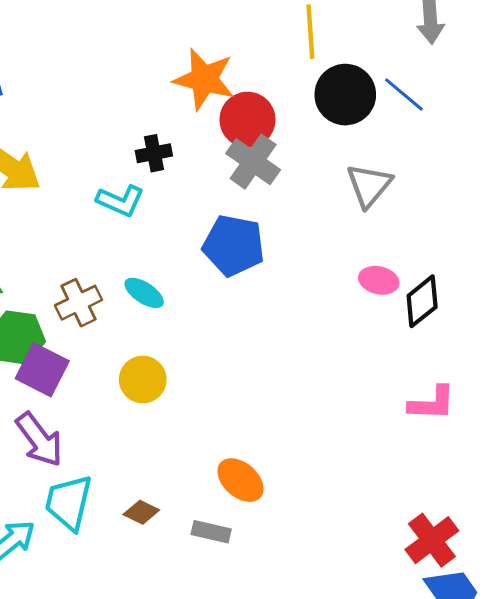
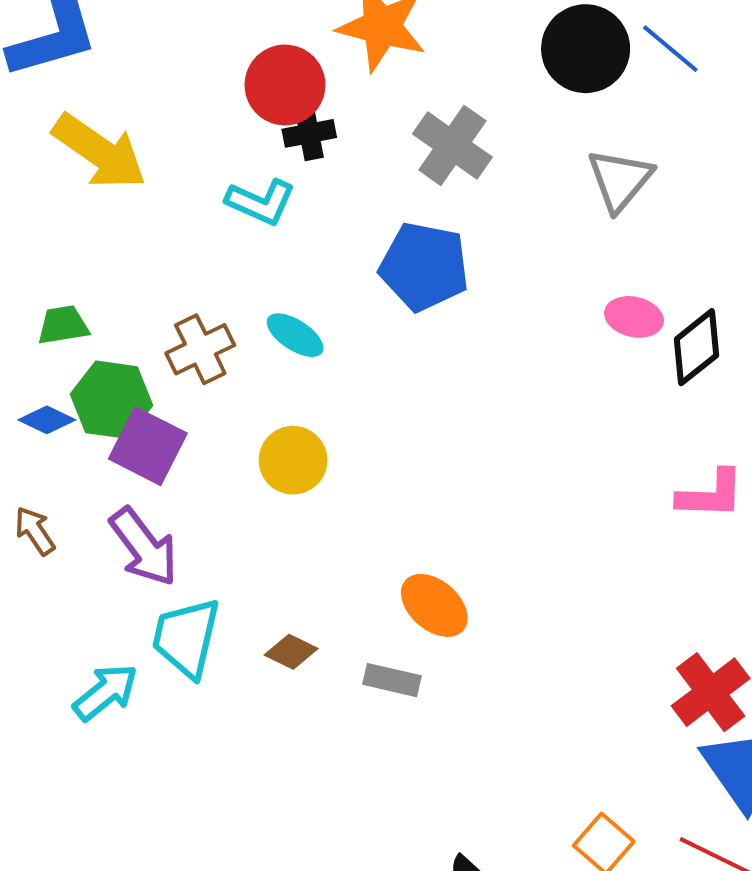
red circle: (247, 120) -> (285, 85), moved

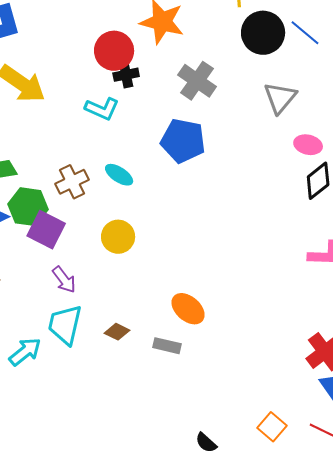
pink ellipse: (634, 317) -> (308, 145), moved
purple arrow: (144, 547) -> (64, 280), moved, size x0.7

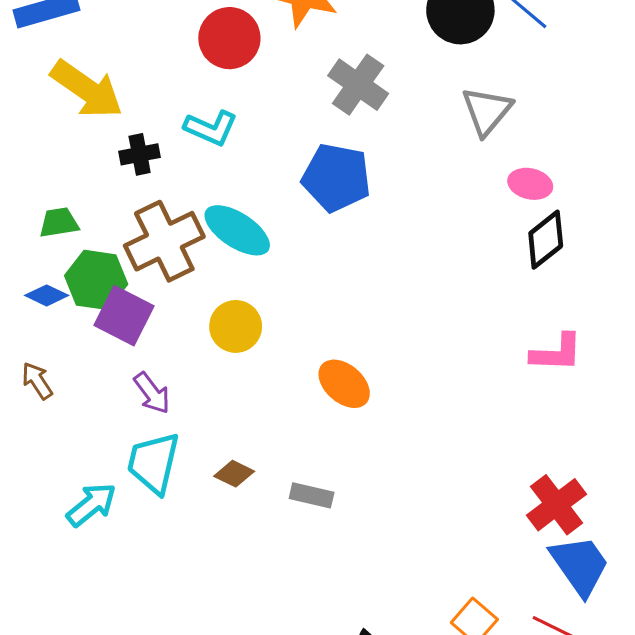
black cross: (126, 75) -> (140, 154), moved
cyan ellipse: (119, 175) -> (237, 230), size x1.5
brown cross: (72, 182) -> (164, 241), size x1.5
orange ellipse: (188, 309) -> (344, 384), moved

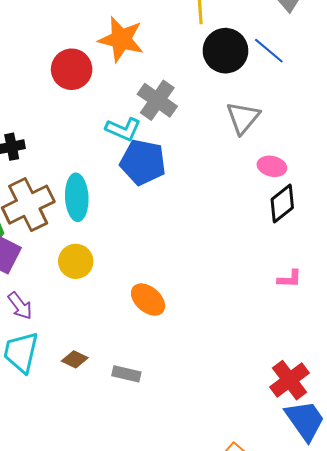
cyan L-shape: (211, 128) -> (123, 129), moved
cyan ellipse: (237, 230) -> (77, 197), turned 54
pink L-shape: (557, 353) -> (289, 279), size x0.7

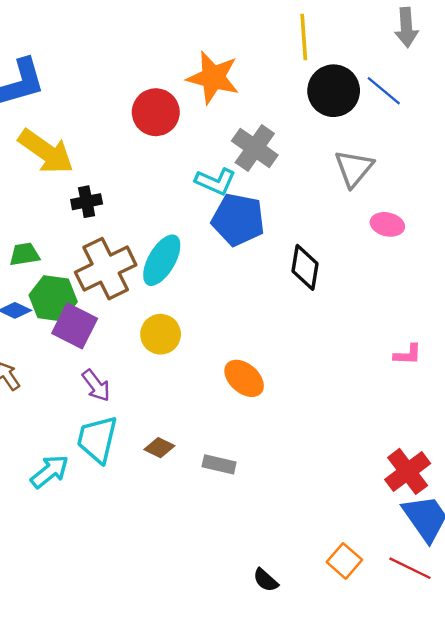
cyan ellipse: (77, 197) -> (162, 260), turned 33
black diamond: (282, 203) -> (305, 267), moved, turned -42

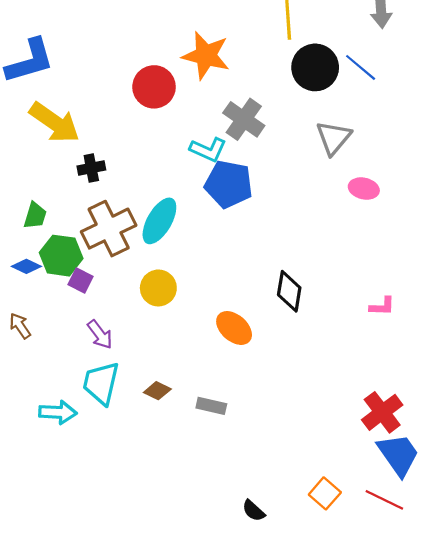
green trapezoid: (24, 254) -> (35, 216), turned 116
black diamond: (305, 267) -> (289, 291), moved
purple square: (75, 326) -> (81, 280), size x0.6
cyan arrow: (50, 471) -> (58, 412), turned 42

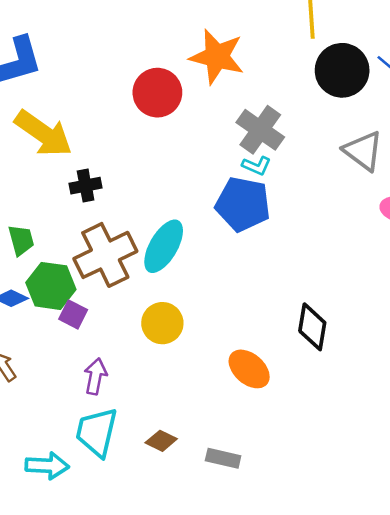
gray triangle: (334, 138) -> (363, 151), turned -33
cyan L-shape: (208, 150) -> (257, 166), moved, size x0.7
green trapezoid: (35, 216) -> (21, 240), turned -32
purple arrow: (100, 334) -> (95, 376), turned -132

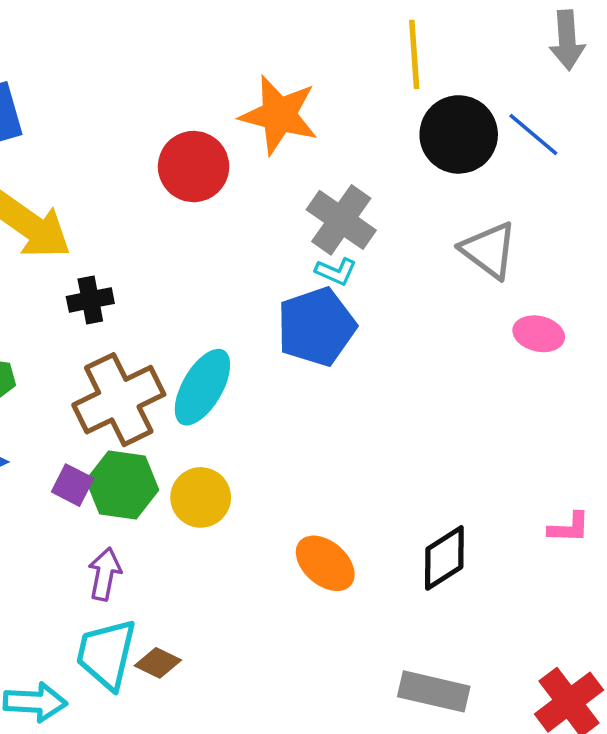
blue pentagon: (243, 204) -> (316, 327), turned -30
green hexagon: (51, 286) -> (122, 485), moved
black diamond: (312, 327) -> (444, 558), moved, turned 48
brown diamond: (161, 441) -> (158, 663), moved
gray rectangle: (223, 458) -> (434, 691), moved, size x1.4

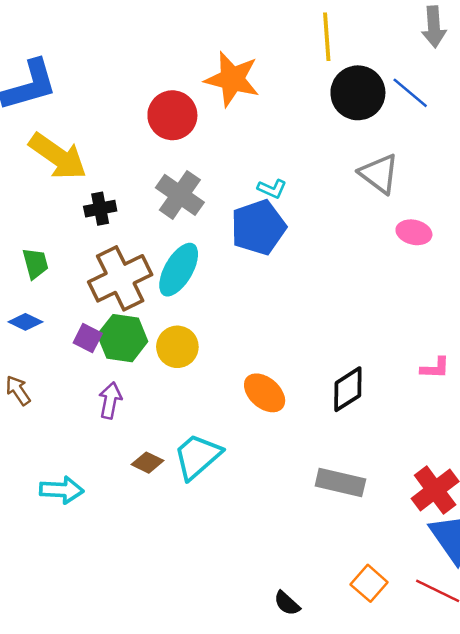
gray cross: (341, 220) -> (180, 195), moved
cyan trapezoid: (106, 654) -> (197, 456), moved, turned 36

